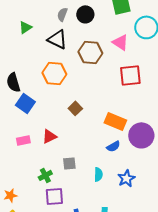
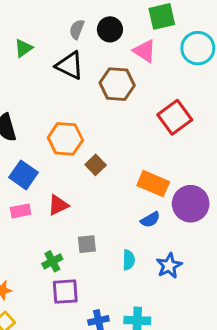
pink triangle: (120, 42) -> (145, 51), moved
orange hexagon: (54, 73) -> (65, 139), moved
red square: (130, 75) -> (175, 117), turned -30
blue square: (25, 103) -> (23, 175), moved

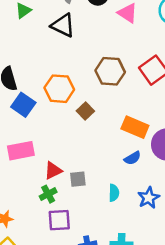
brown hexagon: (117, 84) -> (110, 71), moved
blue square: (23, 175) -> (23, 105), moved
red triangle: (58, 205) -> (53, 171), moved
pink rectangle: (21, 211) -> (21, 151), size x1.5

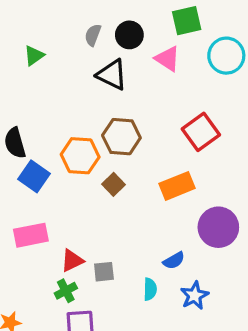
black triangle: (63, 25) -> (112, 75), moved
brown hexagon: (110, 71) -> (121, 137), moved
orange rectangle: (135, 127) -> (177, 186), moved, turned -45
blue semicircle: (132, 158) -> (174, 261), moved

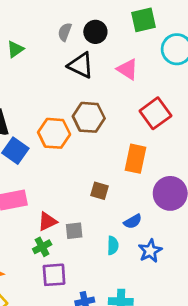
pink triangle: (168, 59) -> (127, 69), moved
brown square: (113, 184) -> (99, 191), moved, turned -30
orange rectangle: (177, 186) -> (135, 159), turned -56

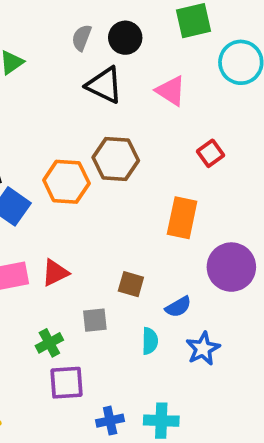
red square: (155, 113) -> (211, 153), size x0.6
brown square: (99, 191) -> (131, 284), moved
red triangle: (47, 221) -> (55, 273), moved

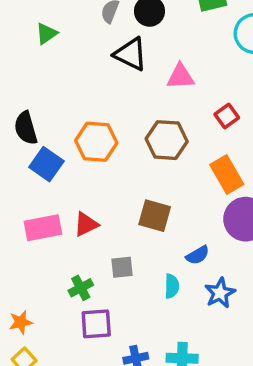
pink triangle: (171, 91) -> (180, 76), moved, turned -36
brown hexagon: (116, 159) -> (167, 140), moved
orange rectangle: (182, 218) -> (227, 174), moved, turned -42
brown square: (131, 284) -> (155, 216), moved, size x1.4

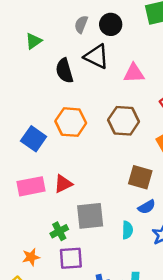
black semicircle: (26, 128) -> (64, 71), moved
brown square: (155, 216) -> (140, 177), moved
gray square: (122, 267) -> (90, 216), size x1.6
orange star: (21, 322) -> (31, 257), moved

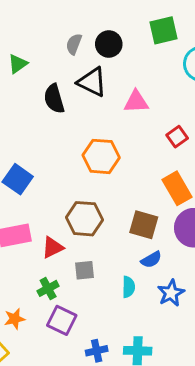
brown hexagon: (124, 121) -> (84, 219), moved
orange hexagon: (71, 122) -> (101, 156), moved
red triangle: (63, 184) -> (53, 247), moved
gray square: (90, 216) -> (84, 270), size x0.6
purple square: (71, 258) -> (62, 320), turned 30

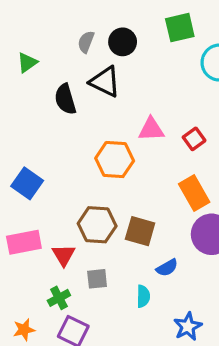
pink triangle: (136, 102) -> (151, 129), moved
brown square: (144, 225) -> (140, 231), moved
red triangle: (53, 247) -> (64, 255), turned -35
blue star: (171, 293) -> (188, 327), moved

